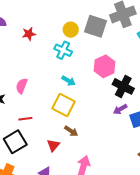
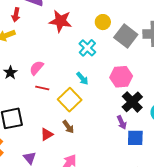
yellow circle: (71, 30) -> (103, 22), moved
red star: (29, 34) -> (60, 21), size x1.6
purple arrow: (120, 109) -> (122, 122), turned -104
red line: (25, 119) -> (42, 88), moved

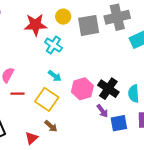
red star: (60, 21) -> (36, 25), moved
gray square: (126, 36) -> (89, 25), turned -35
pink hexagon: (121, 77) -> (82, 89), moved

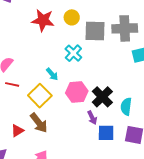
cyan cross: (53, 45) -> (73, 53), moved
brown arrow: (51, 126) -> (39, 123), size x1.5

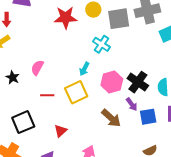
cyan arrow: (52, 74) -> (84, 69), turned 80
red line: (12, 84) -> (47, 95), moved
yellow square: (40, 96) -> (76, 92), turned 30
brown arrow: (39, 123) -> (111, 118), moved

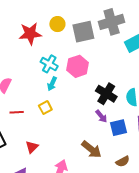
cyan cross: (102, 44) -> (49, 64), moved
pink hexagon: (112, 82) -> (78, 66), moved
yellow square: (76, 92) -> (45, 108), size x0.6
brown arrow: (111, 118) -> (91, 149), moved

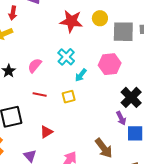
cyan cross: (49, 64) -> (66, 57), moved

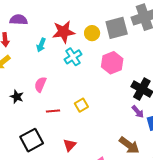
yellow circle: (100, 18) -> (92, 33), moved
cyan cross: (66, 57) -> (73, 57), moved, turned 30
cyan arrow: (81, 75) -> (41, 45), moved

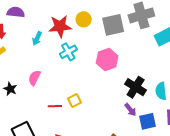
yellow circle: (92, 33) -> (84, 19), moved
red line: (53, 111) -> (55, 106), moved

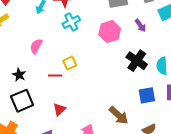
black star: (10, 89) -> (19, 75), moved
yellow square: (74, 100) -> (70, 63), moved
purple arrow: (130, 110) -> (140, 26), moved

